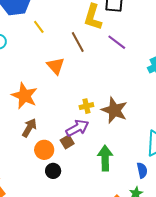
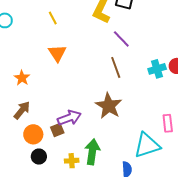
yellow line: (39, 27) -> (53, 18), moved
brown line: (78, 42) -> (116, 67), moved
orange star: (24, 96) -> (22, 78), size x0.6
yellow cross: (86, 106) -> (72, 161), moved

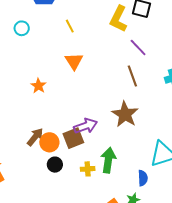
brown arrow: (22, 110) -> (35, 137), moved
brown square: (57, 130) -> (73, 138), size x1.5

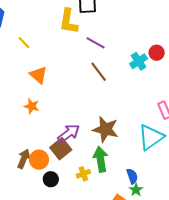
orange star: (39, 86) -> (32, 106), moved
brown star: (125, 114) -> (106, 129), moved
blue semicircle: (143, 178) -> (132, 176), moved

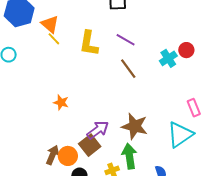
yellow L-shape: (69, 21) -> (89, 43), moved
orange triangle: (39, 75) -> (50, 24), moved

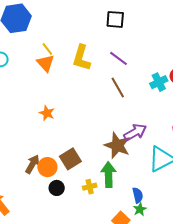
orange triangle: (50, 24) -> (46, 63), moved
purple arrow: (98, 130) -> (135, 132), moved

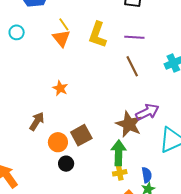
purple line: (118, 58) -> (134, 37), turned -36
brown arrow: (32, 164) -> (37, 121), moved
yellow cross: (90, 187) -> (120, 173), moved

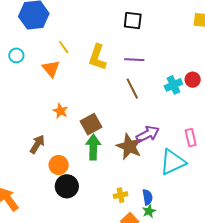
orange triangle: (61, 38) -> (51, 69), moved
brown square: (81, 135) -> (91, 124), moved
green arrow: (119, 153) -> (93, 147), moved
black circle: (66, 164) -> (67, 186), size x1.5

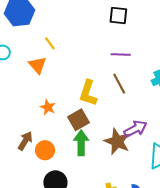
yellow L-shape: (97, 57) -> (88, 93), moved
orange circle: (59, 165) -> (45, 150), moved

